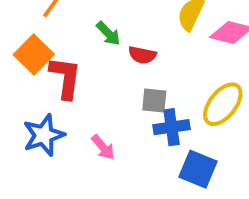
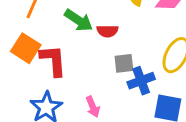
green arrow: (108, 33) -> (79, 20), size x1.4
pink arrow: (103, 147) -> (93, 107), turned 30

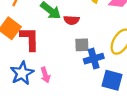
pink arrow: (93, 107) -> (45, 75), moved

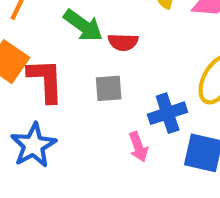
gray square: (82, 45) -> (109, 88), moved
pink arrow: (45, 75) -> (138, 147), moved

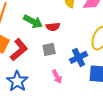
red L-shape: (46, 80) -> (19, 50), turned 60
pink arrow: (138, 147) -> (57, 77), moved

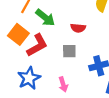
green arrow: (33, 21) -> (45, 18), moved
pink arrow: (57, 77) -> (63, 84), moved

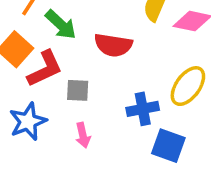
red semicircle: (78, 28) -> (113, 45), size x1.5
gray square: (69, 51) -> (78, 90), moved

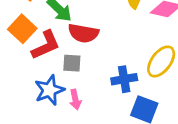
red semicircle: (113, 45) -> (83, 33), moved
blue star: (28, 122) -> (49, 90), moved

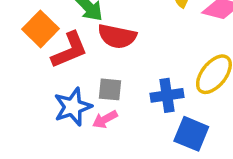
gray square: (72, 63) -> (110, 89), moved
pink arrow: (75, 100) -> (105, 119), turned 72

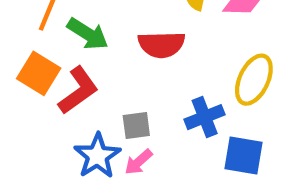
red semicircle: (117, 36) -> (161, 44), moved

